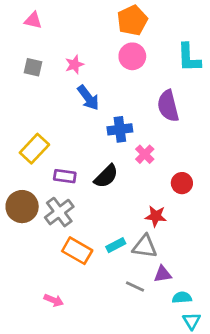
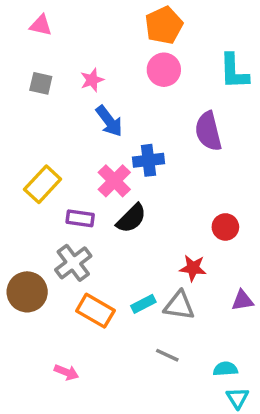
pink cross: (145, 154) -> (114, 181), moved, size x1.4
brown circle: (22, 207) -> (27, 292), moved
purple triangle: (163, 274) -> (242, 300), moved

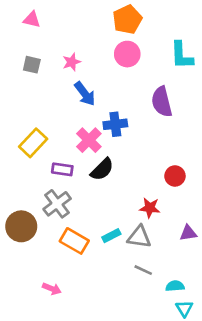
gray line: (167, 355) -> (143, 270), moved

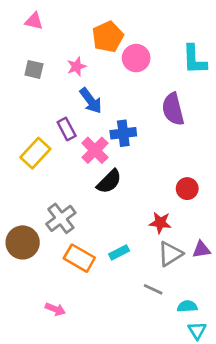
orange pentagon: (127, 20) -> (108, 37), moved
purple rectangle: (62, 169) -> (67, 129), moved, turned 54
gray triangle: (139, 237) -> (170, 254), moved, turned -40

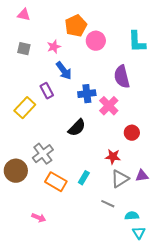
pink cross: (95, 150) -> (109, 106), moved
cyan rectangle: (119, 252) -> (84, 178), turned -32

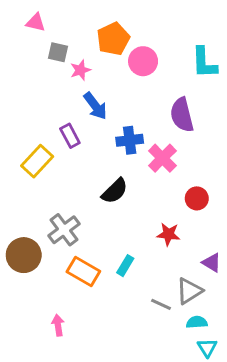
gray square: (24, 49) -> (58, 52), moved
purple triangle: (142, 176) -> (212, 263), turned 40
gray triangle: (120, 179) -> (189, 291), moved
pink arrow: (39, 218) -> (58, 325), turned -120

